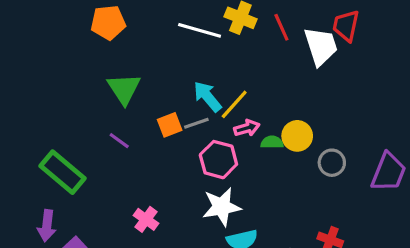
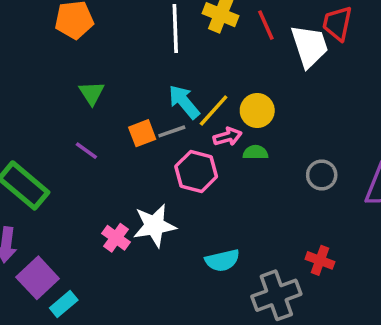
white line: (200, 30) -> (175, 29), turned 72
green triangle: (124, 89) -> (92, 93), size x0.7
yellow circle: (297, 136) -> (257, 111), moved
white star: (222, 207) -> (154, 226), moved

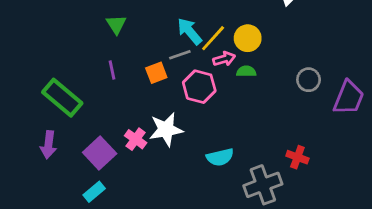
orange square: (142, 133) -> (156, 73), moved
purple line: (86, 151) -> (112, 70), turned 42
gray circle: (322, 175) -> (309, 80), moved
purple square: (38, 278) -> (100, 153), moved

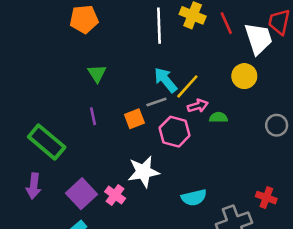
yellow circle: (248, 38) -> (244, 76), moved
pink cross: (136, 139) -> (115, 195), moved

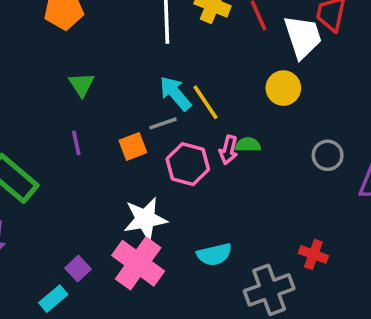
yellow line: (187, 86) -> (205, 102), turned -76
pink arrow: (198, 106) -> (228, 150), moved, turned 120
purple square: (81, 194) -> (78, 269), moved, size x0.6
pink cross: (115, 195) -> (138, 263), moved, size x1.8

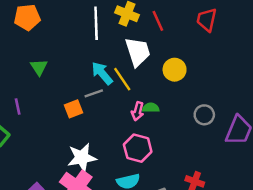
white trapezoid: (303, 37) -> (138, 52), moved
purple line: (76, 143) -> (18, 106), moved
pink hexagon: (188, 164) -> (138, 148), moved

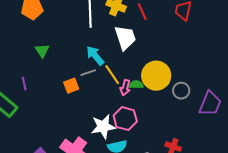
yellow circle: (175, 70) -> (156, 76), moved, size x1.5
yellow line: (122, 79) -> (112, 75), moved
white star: (82, 158) -> (103, 127), moved

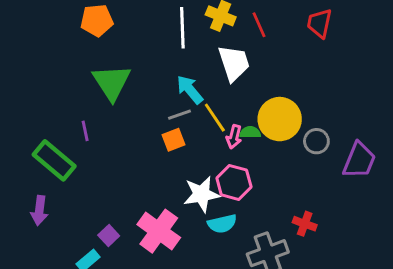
green triangle: (42, 51) -> (112, 82), size x1.8
orange square: (71, 86) -> (174, 140), moved

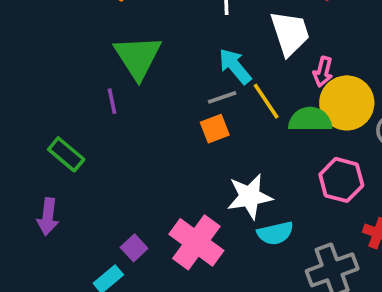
purple line: (85, 131) -> (112, 101), moved
green semicircle: (250, 132) -> (310, 119), size x1.6
pink arrow: (234, 137) -> (323, 72), moved
green rectangle: (54, 160) -> (66, 154), size x0.7
pink hexagon: (234, 182) -> (341, 180), moved

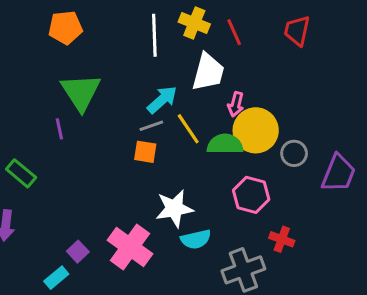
white trapezoid: (290, 33) -> (208, 72), turned 33
cyan arrow: (235, 66) -> (162, 100), turned 88
orange square: (215, 129) -> (145, 152), turned 30

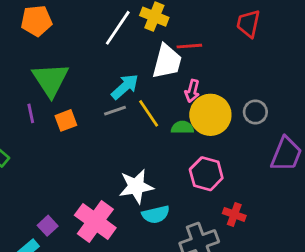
red line: (234, 32) -> (189, 46), moved, turned -70
white line: (154, 35) -> (118, 28), turned 36
green semicircle: (225, 144) -> (182, 127), size x0.7
orange square: (145, 152) -> (66, 120), moved, turned -30
gray circle: (294, 153) -> (255, 112), moved

